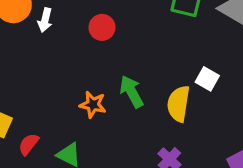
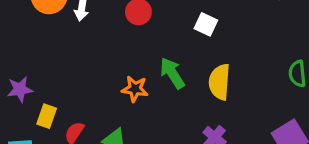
white square: (207, 79) -> (206, 24), moved

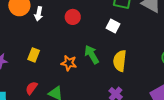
yellow rectangle: (47, 116) -> (34, 55), moved

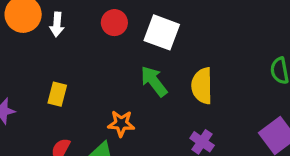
white square: (113, 26) -> (162, 32), moved, size x1.5
orange star: (69, 63) -> (121, 123), moved

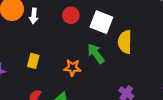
yellow semicircle: (202, 86) -> (125, 42), moved
orange star: (121, 123) -> (72, 68), moved

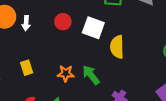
green arrow: (96, 54) -> (91, 75), moved
yellow rectangle: (33, 61) -> (27, 68), turned -32

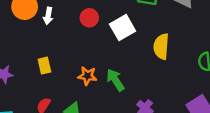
white square: (93, 28) -> (123, 28), turned 35
yellow semicircle: (117, 47) -> (161, 47), moved

